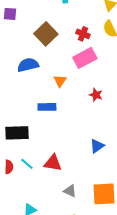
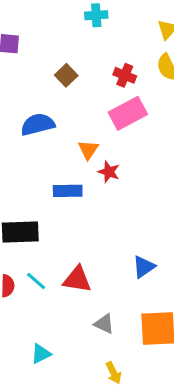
brown square: (46, 34) -> (66, 75), size x0.6
red star: (96, 95) -> (109, 172), moved
blue triangle: (97, 146) -> (144, 267), moved

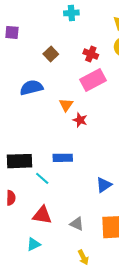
blue rectangle: (68, 191) -> (63, 158), moved
red triangle: (77, 279) -> (42, 215), moved
cyan line: (36, 281) -> (42, 178), moved

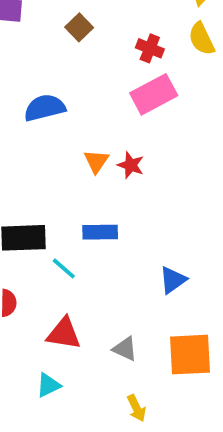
brown square: (51, 54) -> (79, 27), moved
orange triangle: (66, 105) -> (96, 161), moved

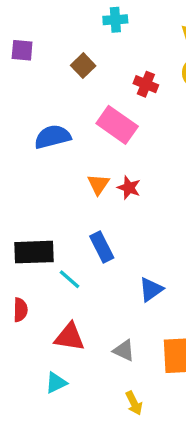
pink rectangle: (154, 94) -> (117, 125), moved, turned 63
blue rectangle: (100, 232) -> (102, 247), turned 64
blue triangle: (173, 280) -> (151, 289), moved

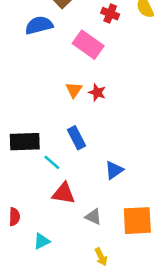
blue semicircle: (53, 137) -> (39, 25), moved
red semicircle: (20, 310) -> (14, 217), moved
red triangle: (70, 337) -> (64, 193), moved

